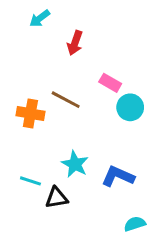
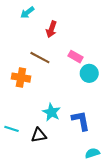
brown line: (66, 100) -> (40, 58), moved
blue L-shape: (118, 176) -> (81, 121), turned 55
cyan line: (30, 181) -> (12, 129), moved

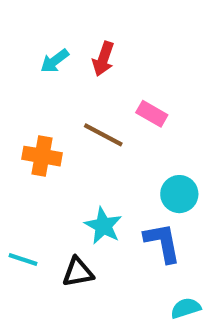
cyan arrow: (27, 12) -> (55, 61), moved
brown line: (40, 58) -> (103, 135), moved
cyan circle: (89, 73) -> (179, 194), moved

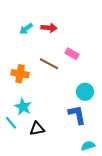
red arrow: (103, 59) -> (49, 28), turned -105
cyan star: (103, 226) -> (23, 107), moved
cyan line: (23, 260) -> (11, 123), turned 32

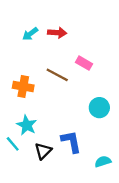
blue L-shape: (77, 115) -> (71, 142), moved
black triangle: (37, 129) -> (43, 151), turned -35
cyan semicircle: (88, 146) -> (103, 162), moved

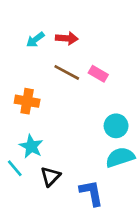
brown line: (57, 75) -> (67, 72), moved
blue L-shape: (71, 142) -> (91, 193), moved
cyan semicircle: (103, 162) -> (120, 157), moved, size x1.5

